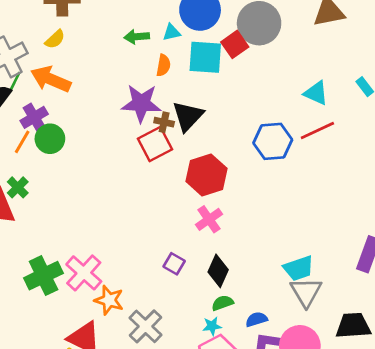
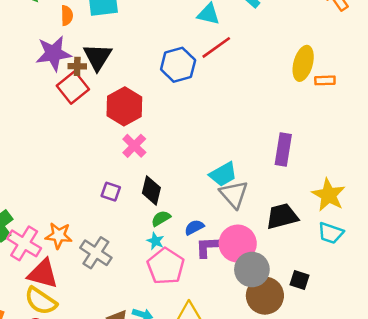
pink cross: (84, 273) -> (24, 243), moved
cyan star: (212, 326) -> (155, 241), turned -30

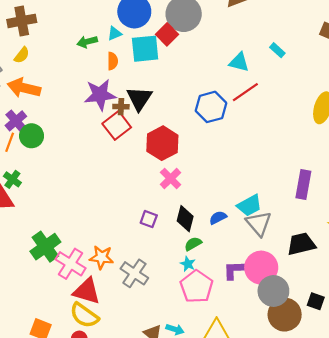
blue semicircle: (194, 227) -> (218, 218), moved

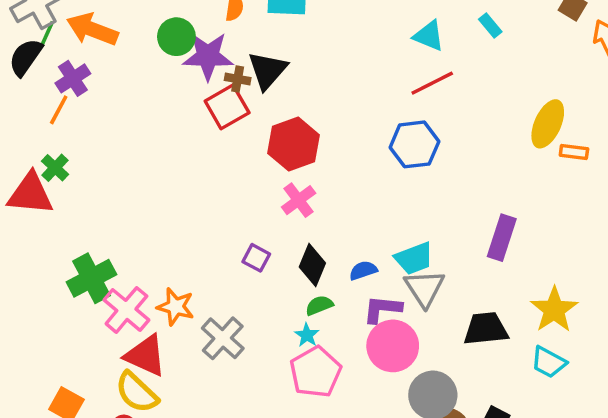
blue hexagon: (211, 107) -> (414, 144), moved
green circle: (32, 136) -> (176, 37), moved
pink circle: (261, 268) -> (393, 346), moved
purple L-shape: (235, 270) -> (382, 309), moved

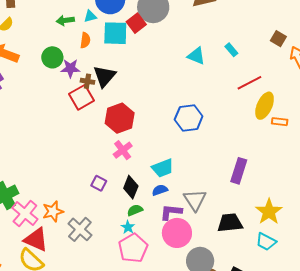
purple star: (208, 56) -> (70, 68), size x0.7
red line: (432, 83) -> (249, 83), moved
cyan trapezoid: (414, 258) -> (163, 168), moved
orange star: (175, 307) -> (53, 211), turned -30

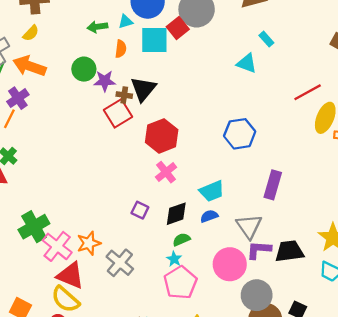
cyan rectangle: (231, 50) -> (266, 39), moved
purple rectangle: (239, 171) -> (273, 185), moved
black diamond: (131, 187) -> (176, 214), turned 50
purple L-shape: (171, 212) -> (259, 250), moved

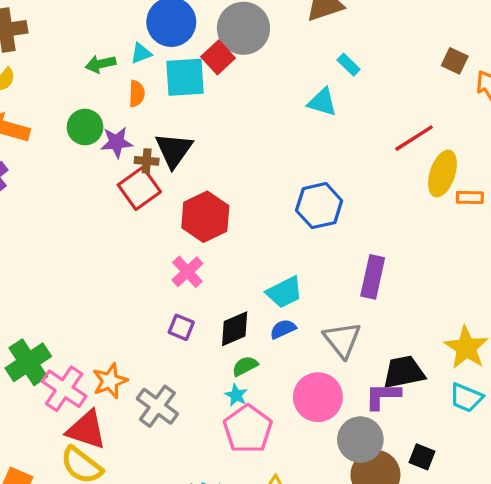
pink cross: (166, 172) -> (187, 272), moved
purple L-shape: (259, 250) -> (383, 396), moved

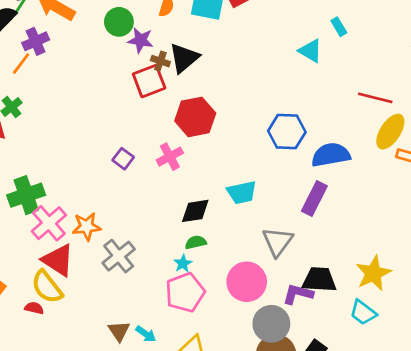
red line: (414, 138) -> (375, 98), turned 32
purple square: (181, 327) -> (123, 159), moved
blue semicircle: (283, 329) -> (331, 155), moved, size x1.8

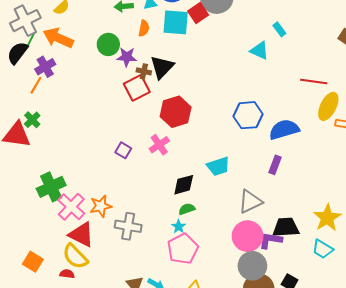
purple rectangle: (314, 199) -> (275, 165), size x0.7
gray triangle: (278, 242) -> (250, 202), turned 35
gray cross: (119, 256) -> (128, 226), turned -35
pink circle: (247, 282) -> (248, 236), moved

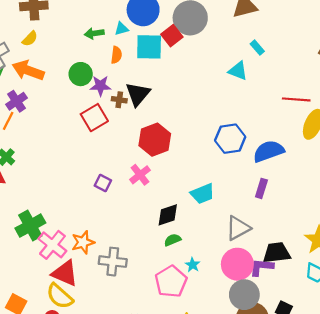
red square: (137, 88) -> (94, 118), moved
cyan star: (179, 227) -> (193, 265), moved

